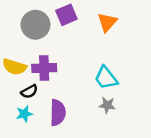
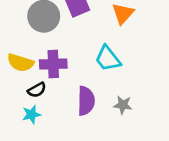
cyan trapezoid: (106, 78) -> (108, 59), moved
purple semicircle: (58, 113) -> (86, 101), moved

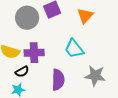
gray star: (123, 105) -> (95, 76), moved, size x1.5

